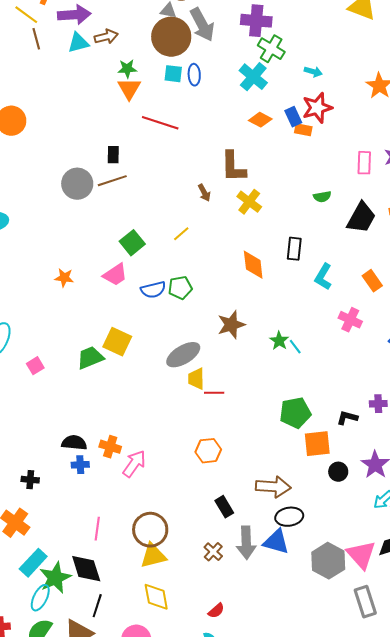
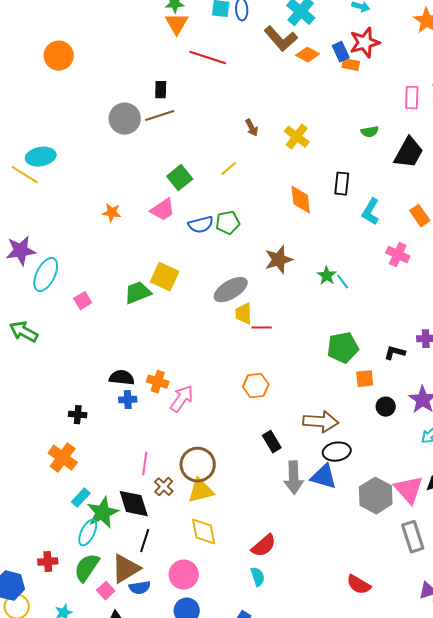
brown L-shape: (233, 167) -> (281, 39), moved, turned -40
orange square: (317, 444) -> (365, 379), size x0.7
brown cross: (213, 552) -> (164, 487), moved
cyan rectangle: (33, 563) -> (81, 498), size x0.7
red semicircle: (216, 611) -> (264, 546), size x1.5

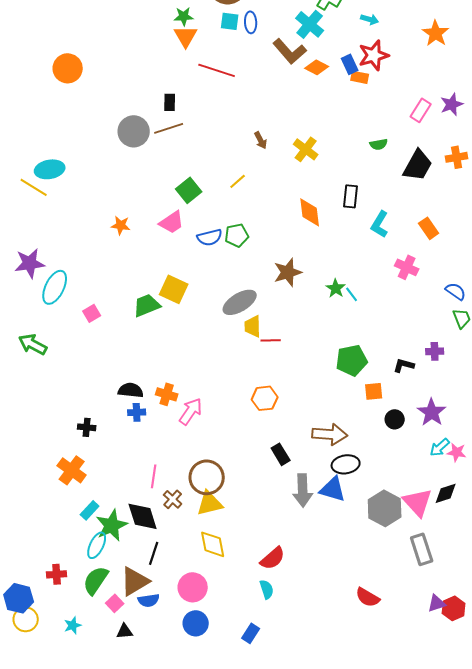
pink rectangle: (412, 98) -> (421, 110), turned 30

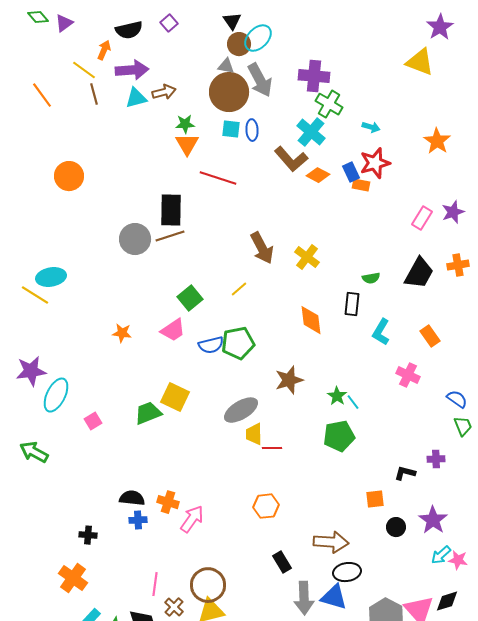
black rectangle: (170, 102) -> (171, 210), size x1.8
brown arrow: (261, 140) -> (262, 248), size x1.8
green semicircle: (379, 144) -> (371, 278), moved
green pentagon: (237, 235) -> (238, 343), size x1.4
green pentagon: (352, 360) -> (339, 436), moved

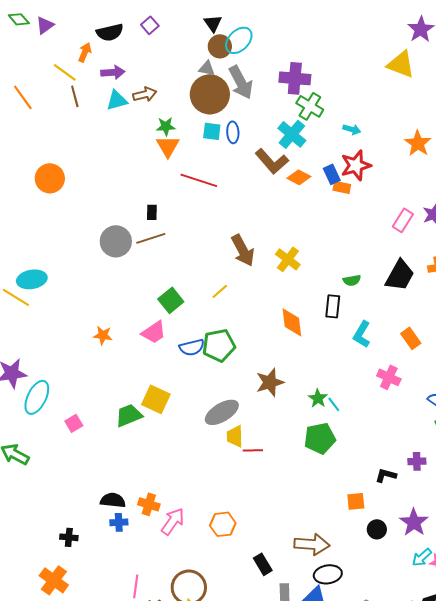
purple arrow: (132, 70) -> (113, 72), size x0.7
black rectangle: (171, 210) -> (152, 212), size x0.5
orange hexagon: (266, 506) -> (223, 524), moved

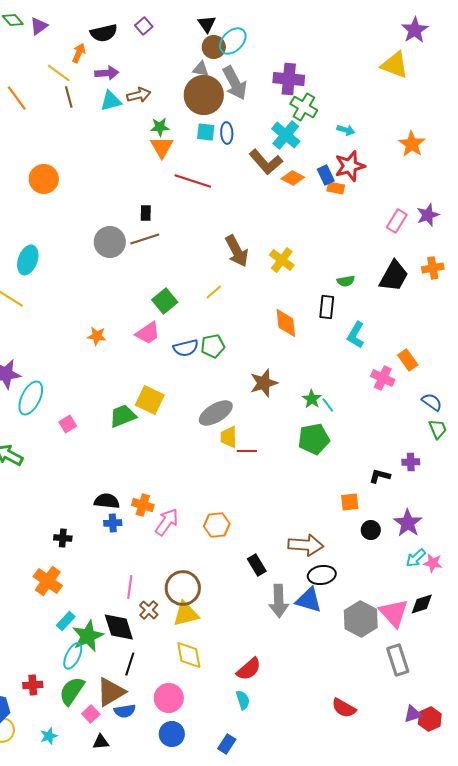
cyan ellipse: (32, 279) -> (28, 260), moved, turned -60
orange rectangle: (411, 338) -> (408, 360), moved
green pentagon: (219, 345) -> (213, 346), size x0.7

